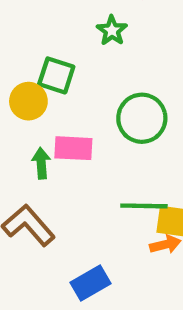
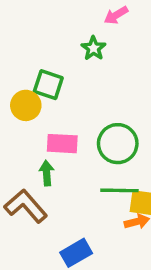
green circle: (142, 118) -> (118, 144), moved
green arrow: (41, 163) -> (47, 173), moved

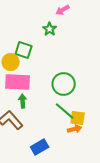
pink rectangle: (62, 144) -> (18, 82), moved, size x1.4
green line: (119, 190) -> (65, 111), turned 40

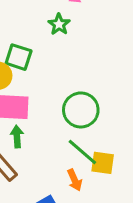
orange arrow: (75, 129) -> (75, 180), moved, turned 80

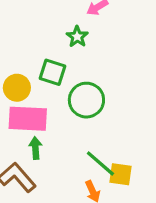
green square: (19, 57) -> (52, 72), moved
green circle: (81, 110) -> (86, 100), moved

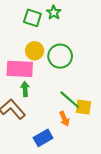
green square: (52, 72) -> (32, 18), moved
yellow circle: (17, 88) -> (35, 51), moved

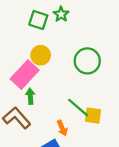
green circle: (60, 56) -> (87, 61), moved
pink rectangle: (20, 69) -> (25, 75), turned -50
orange arrow: (64, 119) -> (62, 128), moved

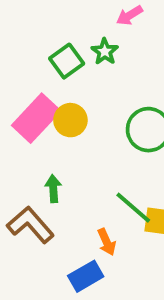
green square: (38, 20) -> (67, 61), turned 36
pink rectangle: (25, 75) -> (36, 118), moved

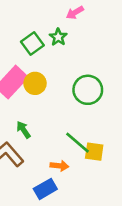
green arrow: (53, 189) -> (23, 130), turned -30
orange arrow: (107, 242) -> (59, 166), turned -60

